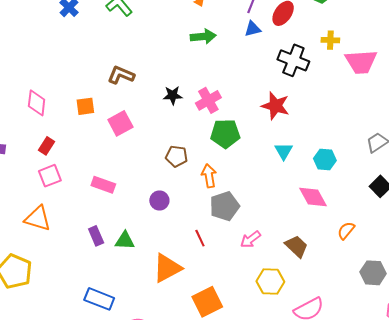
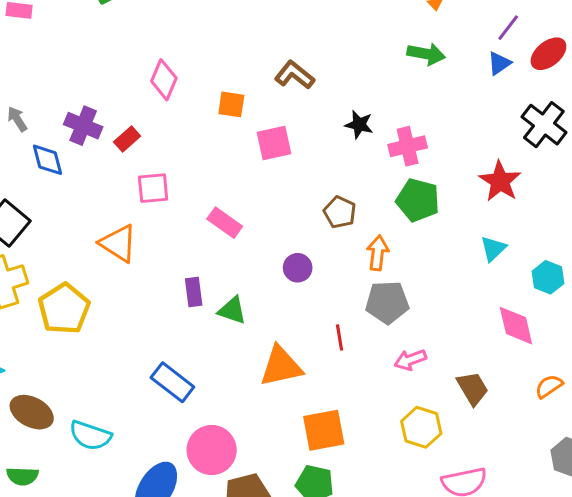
blue triangle: (253, 29) -> (499, 63), turned -36
red rectangle: (47, 146) -> (127, 139), moved

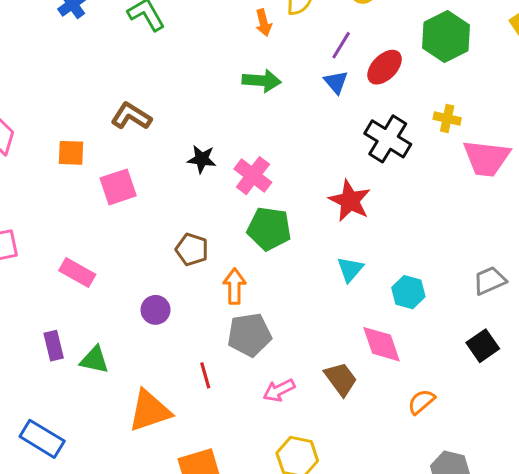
blue triangle: (499, 63) -> (336, 82), turned -30
pink cross: (408, 146) -> (253, 176), turned -33
brown trapezoid: (473, 388) -> (341, 379), moved

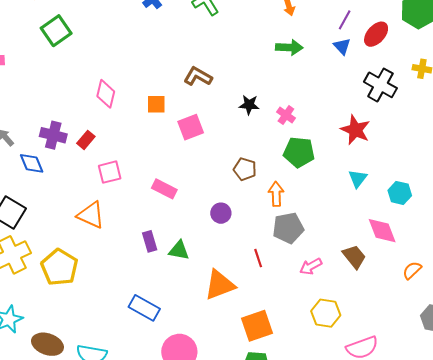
pink cross: (253, 176) -> (286, 115), size x0.7

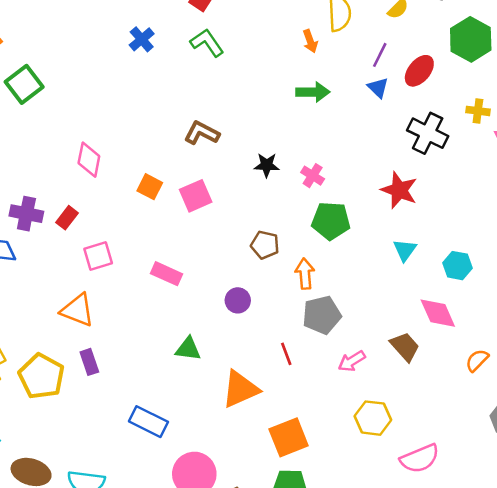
orange square: (156, 104) -> (150, 187), moved, turned 30
purple rectangle: (150, 241) -> (89, 362), moved

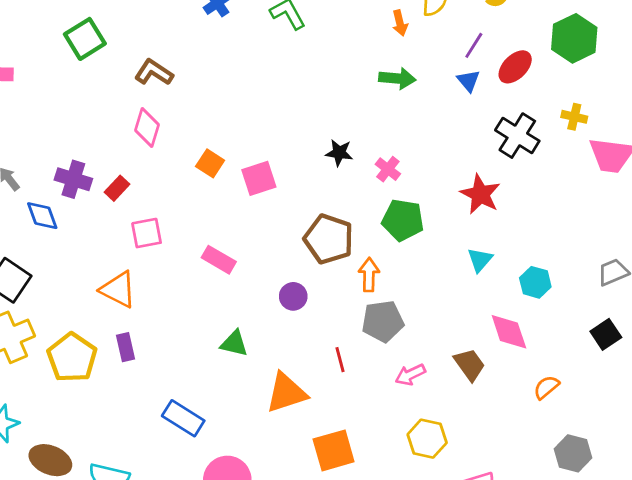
brown L-shape: (202, 133) -> (154, 72), moved
brown pentagon: (265, 245) -> (329, 239), size x1.6

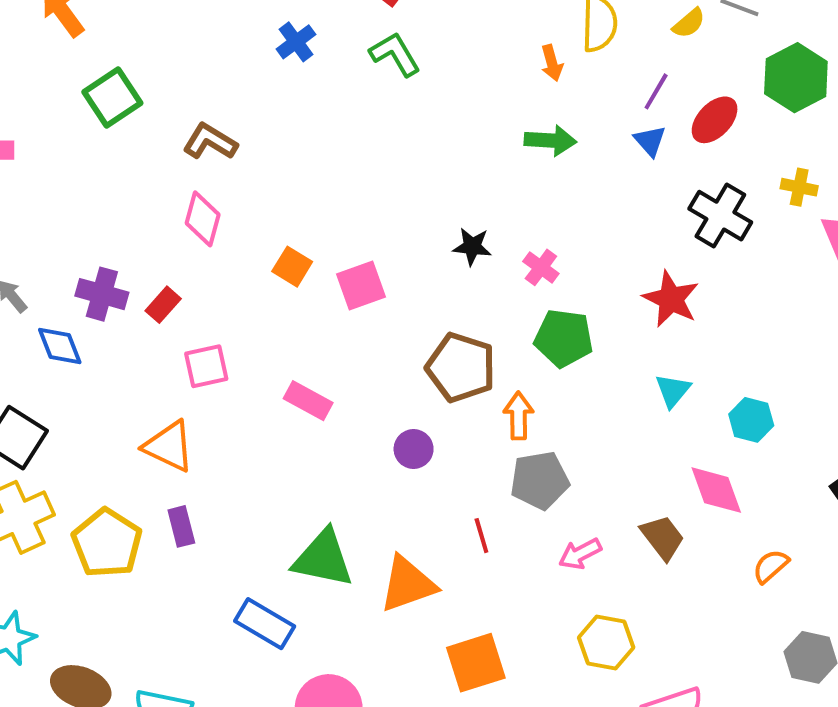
green triangle: (234, 343) -> (323, 558), moved, size x1.6

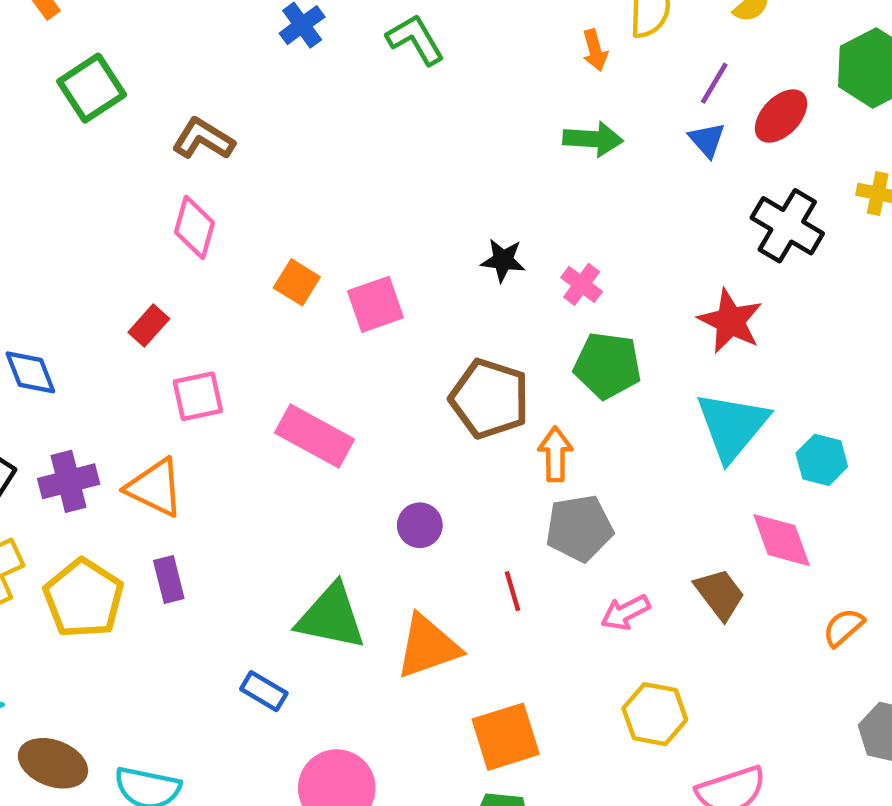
purple cross: (102, 294) -> (69, 481), moved, turned -30
cyan triangle: (673, 391) -> (732, 426), size x1.8
pink rectangle: (308, 401) -> (315, 436), size x1.4
purple circle: (414, 449) -> (420, 525), moved
blue rectangle: (265, 624) -> (264, 691), size x0.7

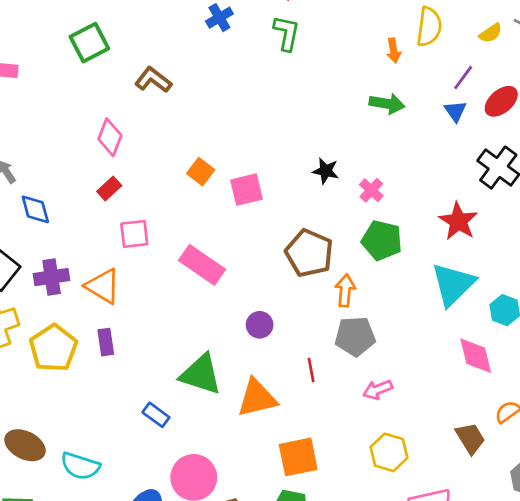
green L-shape: (415, 39) -> (287, 33), turned 36
pink diamond: (195, 227) -> (110, 137), moved
brown trapezoid: (720, 594) -> (470, 438), moved

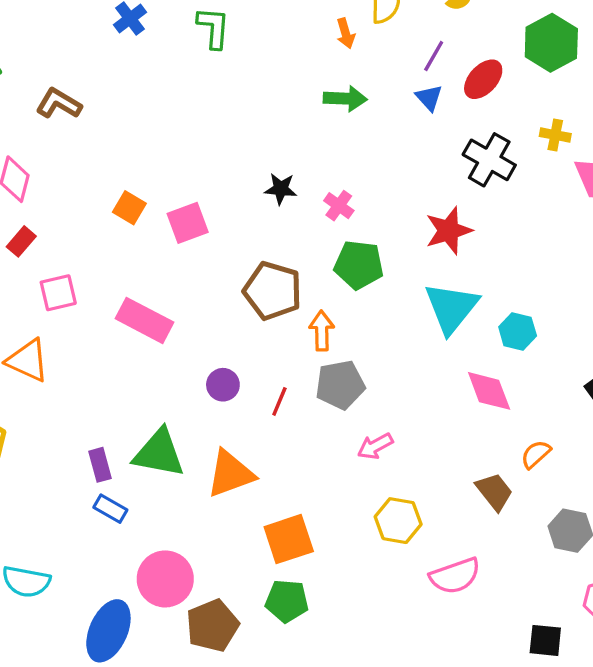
red star: (458, 221) -> (449, 231), turned 30
purple rectangle: (106, 342) -> (100, 465), moved
red line: (311, 370) -> (279, 401), moved, turned 40

